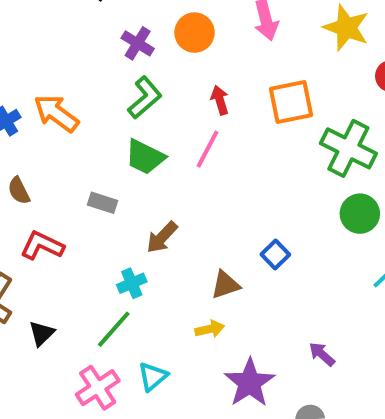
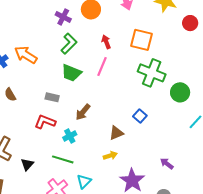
orange square: (291, 102) -> (141, 40), turned 30
green cross: (348, 148) -> (152, 73), moved
red L-shape: (42, 246) -> (45, 122), moved
green line: (114, 329) -> (63, 159), turned 70

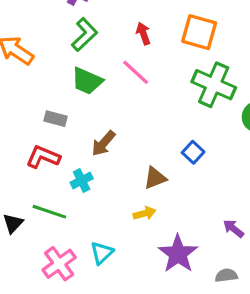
pink line: (102, 67) -> (136, 72), turned -72
green line: (63, 159) -> (49, 212), moved

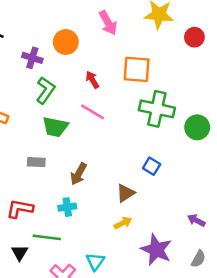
red L-shape: (43, 157) -> (20, 209), moved
cyan cross: (82, 180) -> (67, 207), turned 30
gray semicircle: (226, 275) -> (198, 259), turned 138

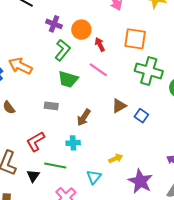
orange circle: (66, 42) -> (81, 30), moved
brown triangle: (125, 193) -> (119, 106), moved
red L-shape: (20, 209) -> (36, 141), turned -45
cyan triangle: (95, 261) -> (94, 177), moved

